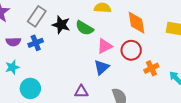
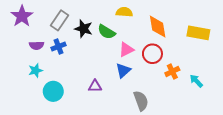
purple triangle: (81, 92) -> (95, 86), moved

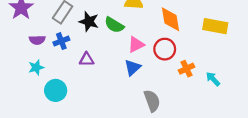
purple triangle: (95, 86) -> (87, 59), moved

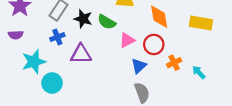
purple semicircle: (37, 40) -> (16, 35), moved
purple triangle: (87, 59) -> (81, 54), size x1.5
cyan star: (36, 67) -> (34, 62), size x1.6
blue triangle: (133, 67) -> (139, 66), moved

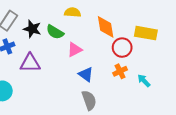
red circle: (154, 44) -> (122, 48), moved
blue triangle: (139, 66) -> (86, 74), turned -42

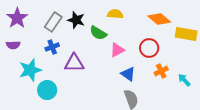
orange diamond: (106, 27) -> (159, 19), moved, turned -40
black star: (32, 29) -> (76, 20), moved
red circle: (122, 48) -> (149, 48), moved

